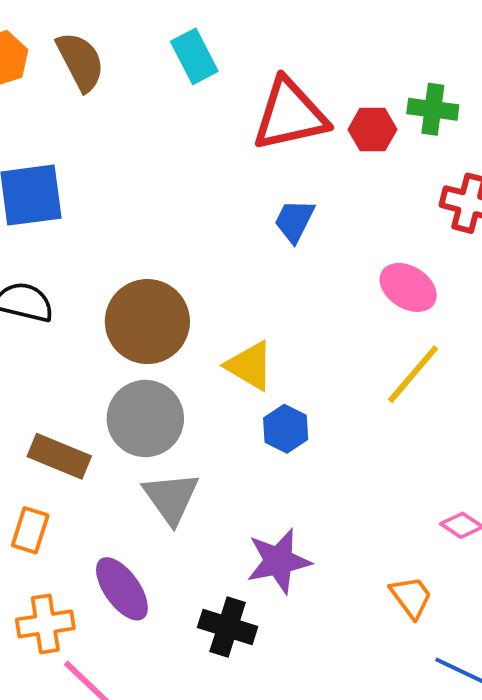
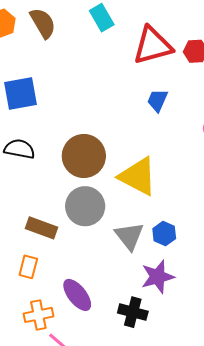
yellow triangle: (250, 366) -> (138, 176), size x1.5
blue hexagon: (286, 429) -> (164, 234), moved
gray triangle: (171, 498) -> (129, 236), moved

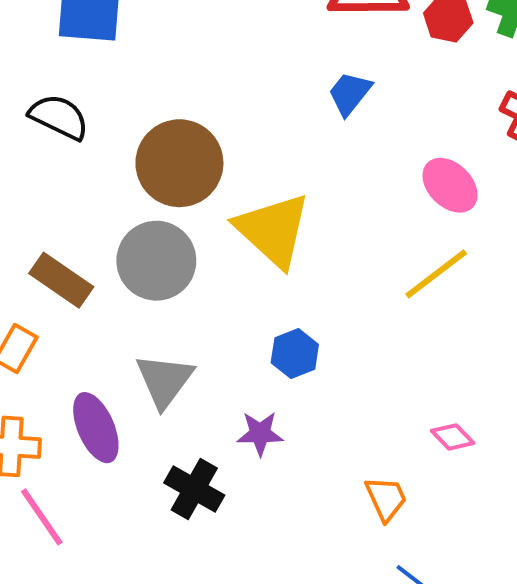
gray triangle: (129, 236) -> (165, 380), moved
purple star: (158, 277) -> (260, 433), size x0.7

